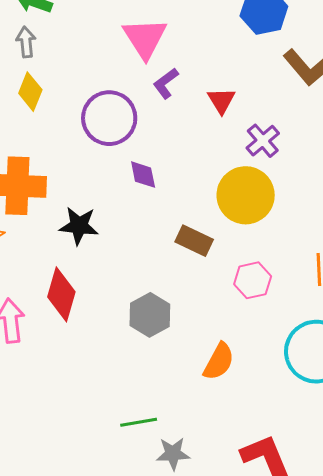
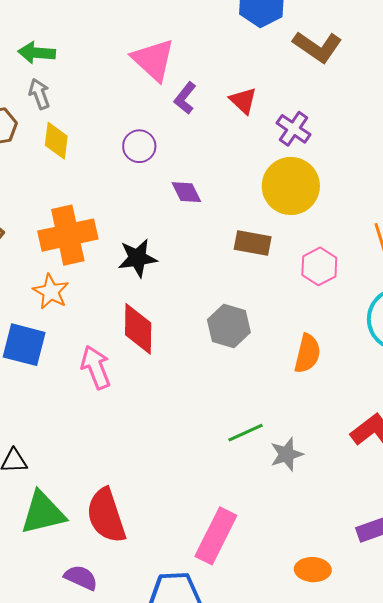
purple circle: (109, 118) -> (139, 146), size x0.6

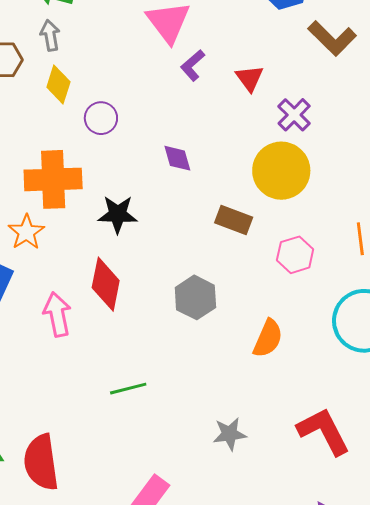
purple circle: (139, 146) -> (101, 118), moved
green line: (245, 433) -> (128, 389), moved

